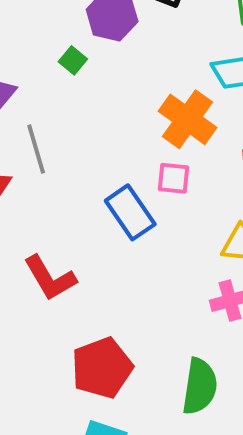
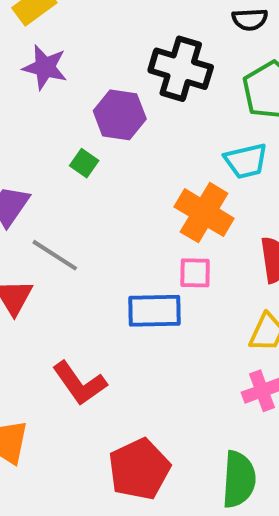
gray line: (36, 149) -> (55, 255), turned -36
blue rectangle: (130, 212) -> (154, 311), turned -52

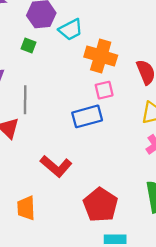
cyan trapezoid: (246, 161) -> (71, 30), moved
gray line: (55, 255) -> (25, 100), turned 72

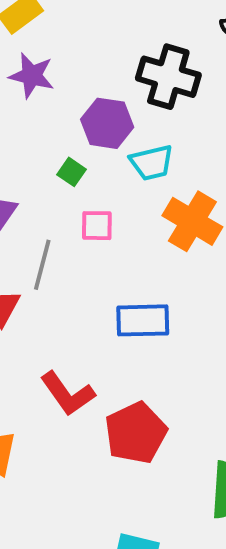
pink square: (104, 90) -> (97, 226), moved
red pentagon: (100, 205) -> (136, 433), moved

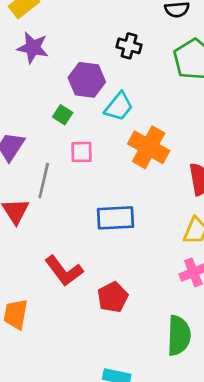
black cross: (168, 77) -> (129, 46), size x0.6
cyan trapezoid: (152, 163) -> (119, 107), turned -36
red pentagon: (136, 433) -> (113, 297), size x0.7

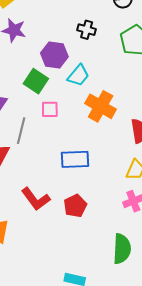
green square: (63, 115) -> (36, 81), size x1.6
red pentagon: (113, 297) -> (75, 206), moved

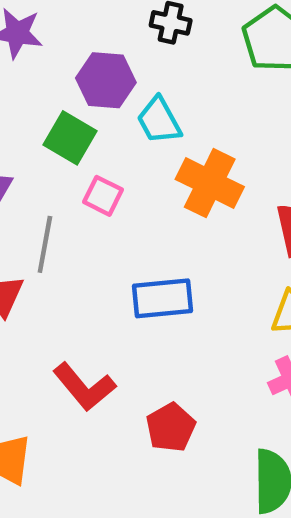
cyan trapezoid: (78, 75) -> (159, 121), turned 115
pink square: (50, 109) -> (103, 196), turned 30
red pentagon: (75, 206) -> (171, 427), moved

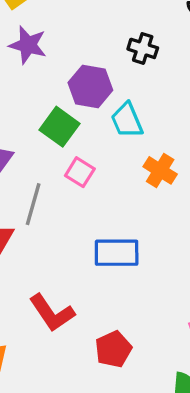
orange cross: (210, 183) -> (160, 170), size x0.7

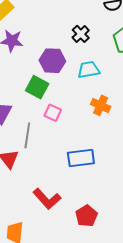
black cross: (143, 48) -> (81, 34), turned 36
cyan trapezoid: (127, 120) -> (89, 70), moved, turned 110

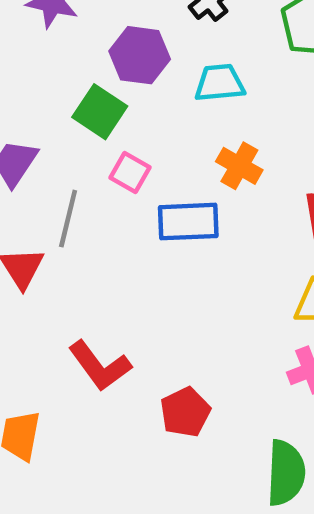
blue rectangle: (81, 158) -> (188, 222), moved

